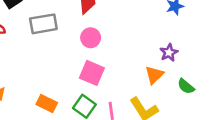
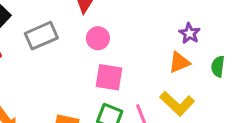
orange triangle: (154, 75) -> (179, 62), turned 36
green semicircle: (186, 86) -> (218, 66), turned 72

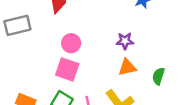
purple star: (189, 33) -> (125, 41), moved, turned 30
pink circle: (98, 38) -> (71, 43), moved

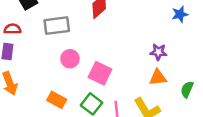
pink circle: (71, 43) -> (70, 59), moved

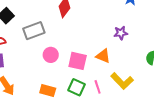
orange triangle: (158, 77) -> (103, 56), moved, turned 42

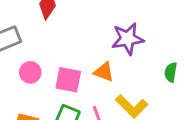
purple star: (121, 33) -> (128, 39), size x1.6

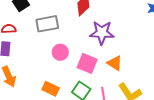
purple star: (128, 39) -> (102, 33), moved

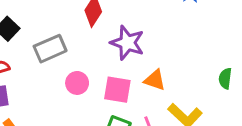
purple star: (102, 33) -> (127, 43), turned 30

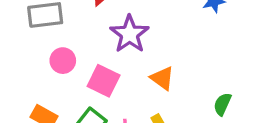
orange triangle: (155, 80) -> (162, 78), moved

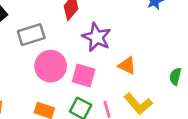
pink circle: (63, 61) -> (51, 66), size x1.6

